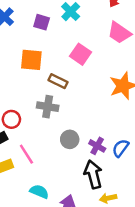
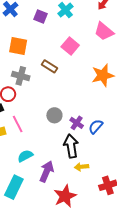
orange square: (31, 60) -> (18, 46), moved
gray cross: (48, 107) -> (21, 76), moved
cyan semicircle: (39, 192) -> (25, 156), turned -56

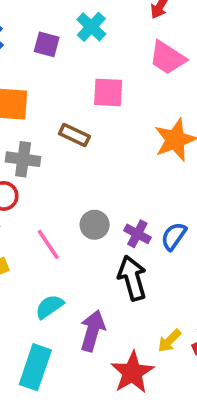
pink square: (70, 46) -> (108, 92), turned -30
pink line: (18, 124) -> (48, 244), moved
yellow arrow: (81, 167) -> (169, 341), moved, turned -32

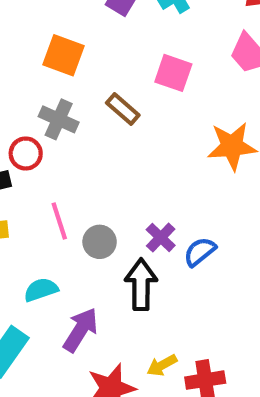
gray circle: (95, 225) -> (100, 242), moved

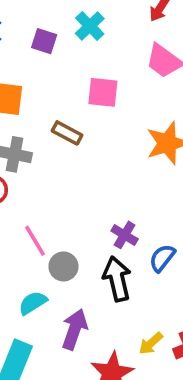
gray circle: (100, 242) -> (63, 266), moved
blue semicircle: (200, 252) -> (162, 258), moved

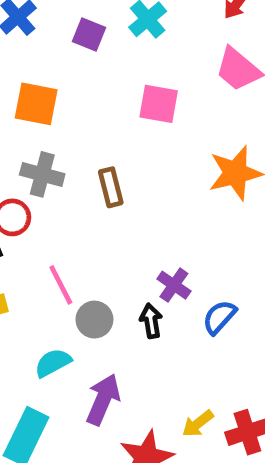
brown rectangle: (67, 133) -> (111, 187), moved, turned 44
black arrow: (117, 279) -> (151, 321), moved, size x0.6

